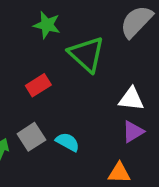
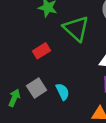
cyan semicircle: (68, 142) -> (63, 92), turned 35

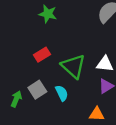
green triangle: (76, 29) -> (73, 66), moved

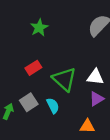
green star: (48, 14) -> (39, 28), turned 30

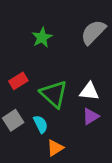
green star: (39, 28) -> (42, 37), moved
orange triangle: (87, 126) -> (55, 148), moved, turned -35

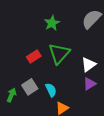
white triangle: (89, 91) -> (88, 65), turned -42
green triangle: (54, 94) -> (59, 53), moved, turned 30

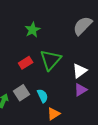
green star: (52, 23) -> (33, 30), moved

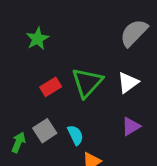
green star: (33, 30) -> (37, 39), moved
white triangle: (80, 71) -> (128, 83), moved

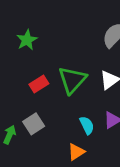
cyan semicircle: (75, 135) -> (87, 125), moved

